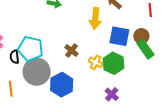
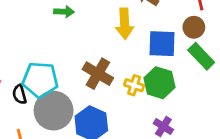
brown circle: (141, 36) -> (194, 27), moved
brown cross: (71, 50) -> (98, 74), size x1.5

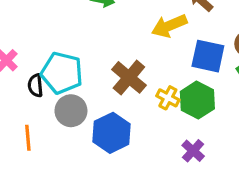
yellow arrow: (125, 24) -> (169, 26), turned 60
gray circle: (54, 111) -> (71, 111), size x0.7

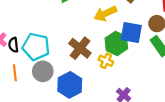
black semicircle: (35, 85) -> (13, 45), moved
green hexagon: (197, 100) -> (116, 43), moved
orange line: (28, 138) -> (15, 73), moved

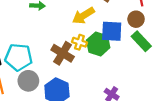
yellow cross: (106, 61) -> (79, 42), moved

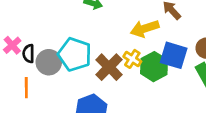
cyan pentagon: (19, 57) -> (75, 54), moved
gray circle: (28, 81) -> (49, 62), moved

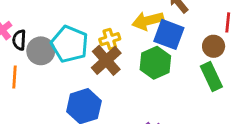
blue square: (174, 55) -> (169, 34), moved
yellow cross: (132, 59) -> (110, 39), moved, turned 36

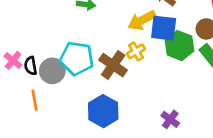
yellow cross: (110, 39) -> (136, 51), moved
green hexagon: (155, 63) -> (180, 46), moved

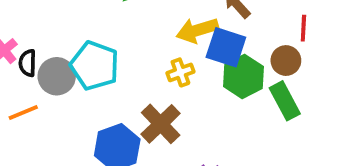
brown cross: (113, 65) -> (161, 124), moved
orange line: (34, 100) -> (23, 113), turned 66

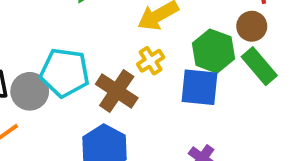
blue square: (226, 47) -> (199, 87), moved
brown cross: (161, 124) -> (117, 91), moved

